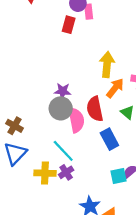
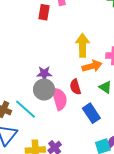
orange arrow: (115, 88) -> (92, 66), turned 42
red semicircle: (95, 109) -> (75, 87), size x0.7
cyan line: (63, 151) -> (25, 109), moved

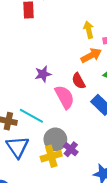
yellow arrow: (83, 45) -> (89, 30), moved, size x0.7
gray circle: (44, 90) -> (55, 139), moved

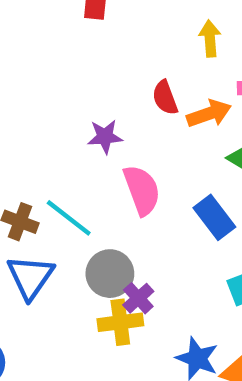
yellow arrow: (89, 30) -> (210, 39), moved
red semicircle: (79, 81) -> (165, 98), moved
yellow cross: (51, 156) -> (120, 322), moved

